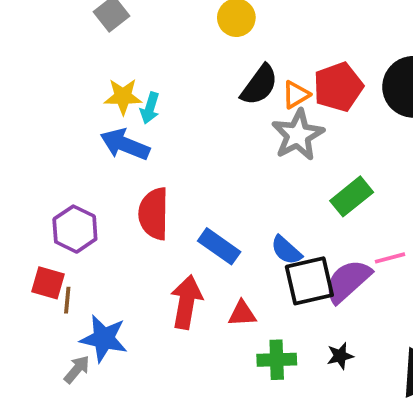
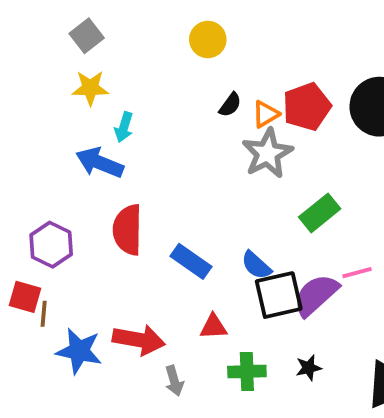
black semicircle: (259, 85) -> (230, 105), size x0.6
yellow star: (123, 96) -> (90, 88), moved
red arrow: (186, 302) -> (139, 340), moved, turned 90
gray arrow: (77, 369) -> (174, 381), moved, turned 124

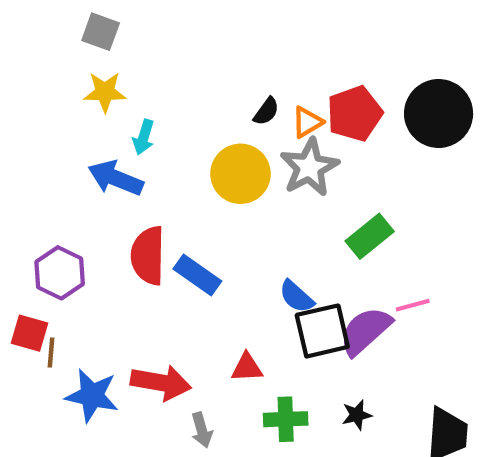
gray square: (87, 36) -> (101, 32), turned -32
yellow circle: (208, 39) -> (240, 174), moved, size x1.4
blue rectangle: (191, 261) -> (197, 275), moved

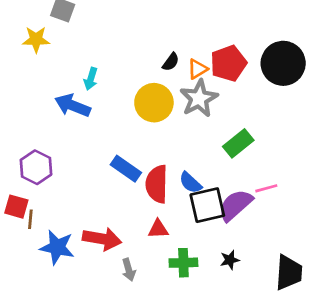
yellow star: (105, 92) -> (36, 39), moved
red semicircle: (148, 256) -> (157, 184), moved

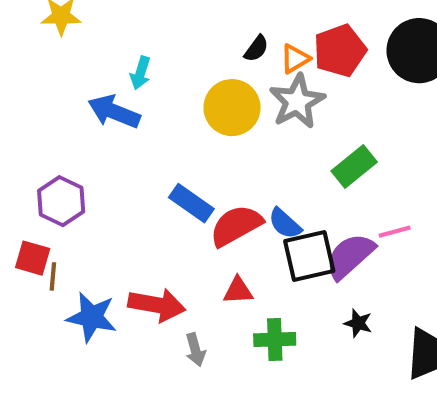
red semicircle: (157, 184) -> (236, 226), turned 60
black star: (230, 260) -> (358, 323), moved, turned 30

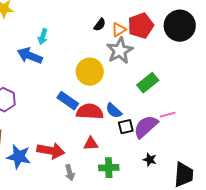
yellow circle: (232, 108) -> (90, 72), moved
red semicircle: (236, 226) -> (90, 112), turned 32
black square: (309, 256) -> (126, 127), size x0.6

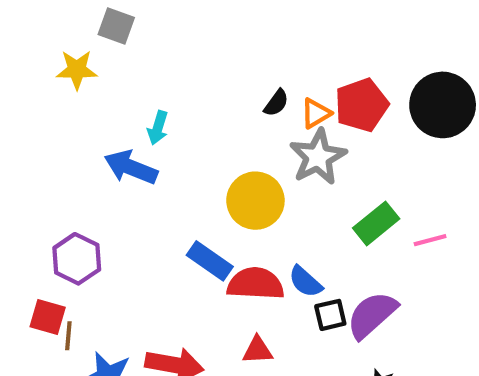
pink line: (168, 115) -> (430, 240), moved

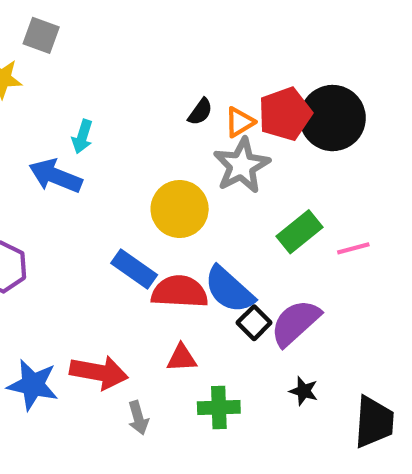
black circle: (443, 105) -> (333, 118), moved
blue semicircle: (305, 282) -> (229, 290), size x1.5
black square: (330, 315) -> (254, 323), turned -32

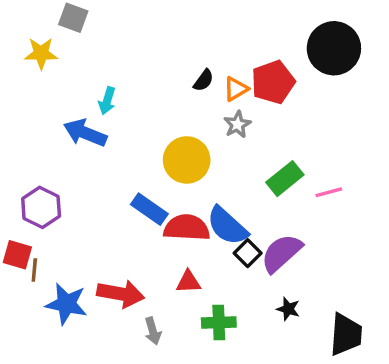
black circle: (333, 118) -> (334, 48), moved
gray star: (242, 166) -> (237, 124), size x0.6

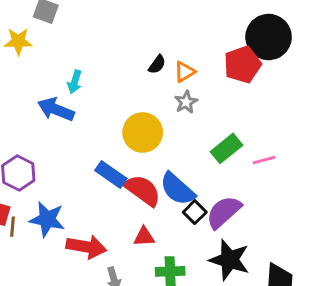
red pentagon: (273, 82) -> (242, 64), moved
red semicircle: (187, 228) -> (143, 190), turned 33
blue star: (66, 304) -> (47, 219), moved
black star: (288, 309) -> (229, 260), size x2.0

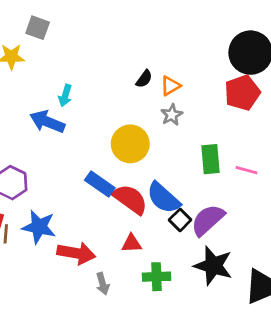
red pentagon: (242, 64) -> (242, 93), moved
green rectangle: (227, 148) -> (210, 159), turned -56
pink line: (264, 160) -> (246, 170), turned 30

